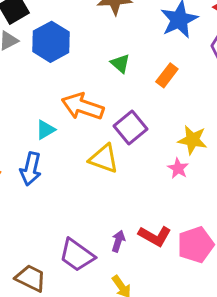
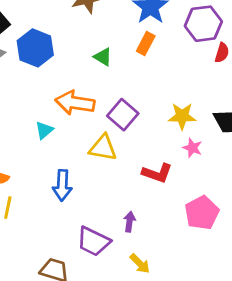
orange rectangle: (167, 75) -> (146, 44), moved
pink star: (178, 168) -> (192, 148), moved
blue arrow: (31, 169) -> (62, 185), moved
red L-shape: (155, 236) -> (157, 173), moved

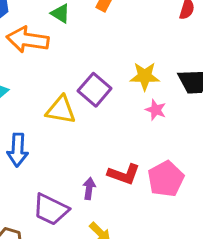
orange arrow: (75, 103) -> (28, 40), moved
purple square: (123, 115) -> (95, 90), moved
red L-shape: (157, 173) -> (124, 174), moved

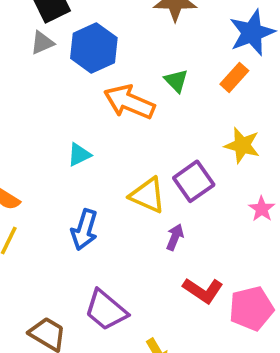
yellow star: (145, 76) -> (242, 145), moved
pink star: (156, 110) -> (262, 209), moved
purple arrow: (89, 188) -> (175, 237), moved

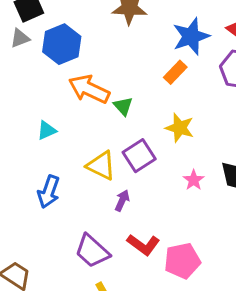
green triangle: (176, 81) -> (123, 106), moved
purple trapezoid: (106, 310) -> (92, 251), moved

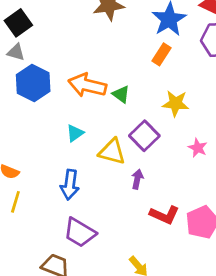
gray triangle: (20, 38) -> (16, 52), turned 48
blue hexagon: (62, 44) -> (33, 83), moved
cyan triangle: (47, 130) -> (75, 133), moved
purple trapezoid: (92, 251) -> (80, 233), moved

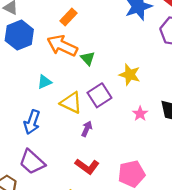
orange rectangle: (162, 54) -> (69, 17), moved
red L-shape: (164, 215) -> (87, 166), moved

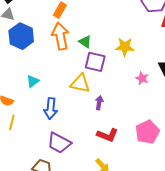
orange arrow: (62, 46) -> (60, 36), turned 68
cyan triangle: (45, 82) -> (33, 81), moved
purple square: (99, 95) -> (95, 62), moved, turned -30

